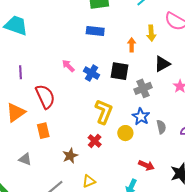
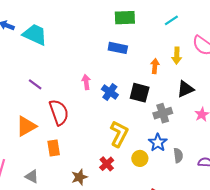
pink arrow: (68, 66) -> (86, 82), turned 32
purple line: (20, 72) -> (35, 84), turned -56

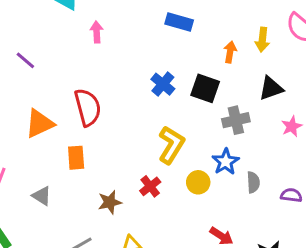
pink arrow: (86, 82) -> (97, 32), moved
purple line: (35, 84) -> (25, 60), moved

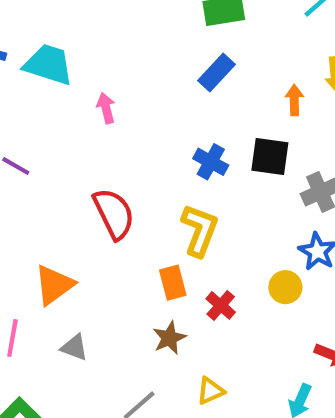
blue rectangle: (179, 22) -> (216, 72), turned -52
orange triangle: (39, 124) -> (54, 285), moved
yellow L-shape: (171, 145) -> (200, 230), moved
orange rectangle: (76, 158) -> (173, 283), moved

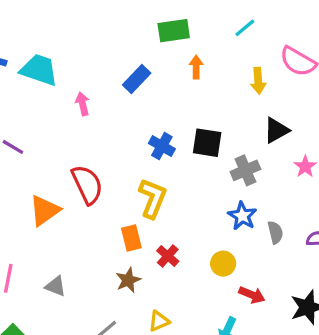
blue rectangle: (216, 72) -> (137, 79), moved
orange arrow: (294, 100) -> (196, 67), moved
orange triangle: (54, 285) -> (45, 211), moved
yellow circle: (285, 287) -> (223, 264), moved

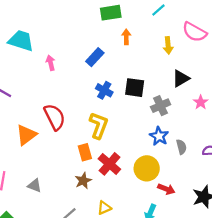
blue rectangle: (137, 79) -> (95, 57), moved
red cross: (168, 256) -> (109, 164), size x1.5
yellow circle: (223, 264) -> (147, 168), size x1.5

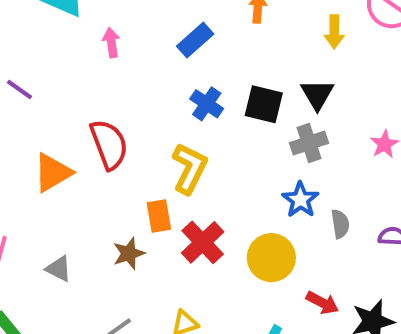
black triangle: (181, 78) -> (317, 94), moved, turned -36
brown star: (83, 181) -> (129, 253), moved
red arrow: (166, 189) -> (322, 303), moved

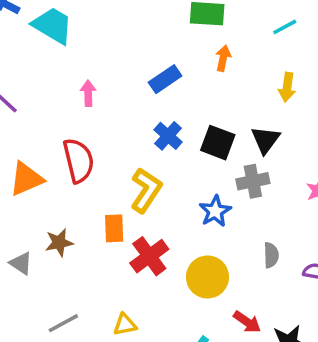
pink arrow: (111, 43) -> (88, 93), moved
blue star: (300, 200) -> (215, 211), moved
brown star: (129, 253) -> (59, 243), moved

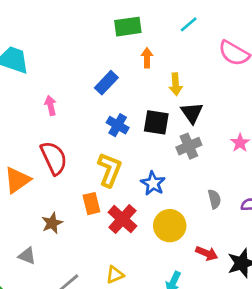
yellow arrow: (287, 87) -> (176, 84), moved
blue star: (215, 211) -> (153, 183), moved
gray triangle: (21, 263) -> (27, 256), moved

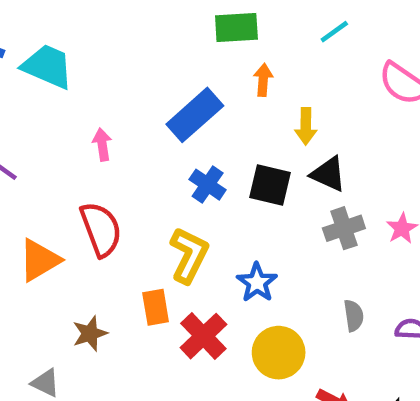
blue rectangle: (106, 83) -> (195, 115), size x1.4
black triangle: (192, 113) -> (328, 174), turned -35
gray cross: (189, 146) -> (344, 228), moved

